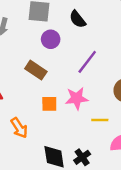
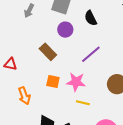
yellow line: (100, 120) -> (83, 103), moved

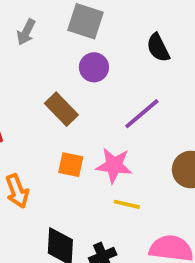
black semicircle: (91, 18) -> (158, 48), moved

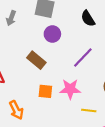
yellow line: (127, 204) -> (89, 110), moved

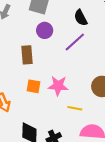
purple line: (83, 58) -> (75, 42), moved
brown rectangle: (36, 60) -> (27, 55), turned 42

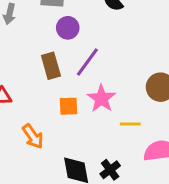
purple line: (75, 42) -> (87, 62), moved
pink star: (58, 86) -> (101, 99), turned -30

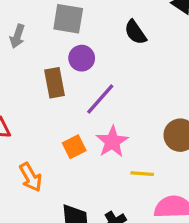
brown rectangle: (51, 66) -> (54, 83), moved
orange square: (69, 106) -> (74, 147), turned -30

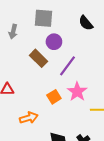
brown rectangle: (54, 83) -> (38, 58), turned -30
orange arrow: (31, 177) -> (29, 118), turned -72

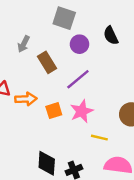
gray arrow: (13, 32) -> (24, 44), moved
purple circle: (54, 42) -> (79, 44), moved
orange arrow: (29, 118) -> (26, 99), moved

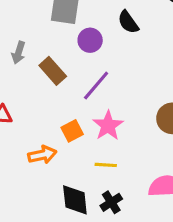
orange arrow: (26, 99) -> (42, 155), moved
yellow line: (99, 138) -> (106, 165), moved

